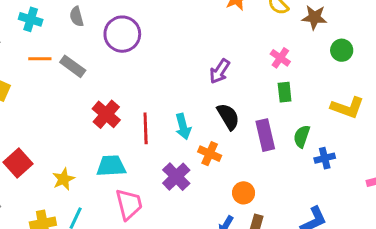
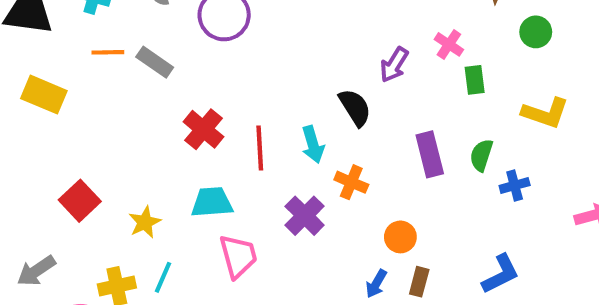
purple arrow: (220, 71) -> (394, 65), moved
green rectangle: (285, 92) -> (475, 80), moved
black semicircle: (228, 117) -> (355, 107), moved

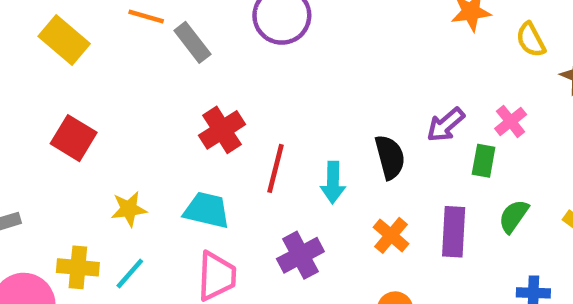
green rectangle: (475, 80) -> (484, 161), moved
green semicircle: (481, 155) -> (514, 216), moved
orange cross: (351, 182) -> (391, 235), moved
red square: (80, 201) -> (74, 138), moved, turned -33

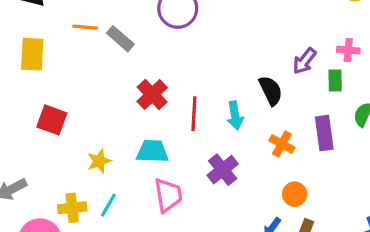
yellow rectangle: (64, 40) -> (32, 54), turned 64
pink cross: (511, 121) -> (348, 50), turned -35

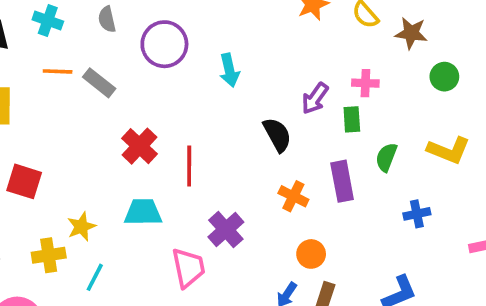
cyan arrow: (235, 115) -> (229, 70), moved
pink trapezoid: (168, 195) -> (188, 268), moved
yellow cross: (72, 208) -> (49, 255), moved

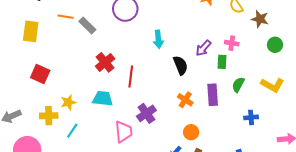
cyan arrow: (229, 70) -> (158, 39), moved

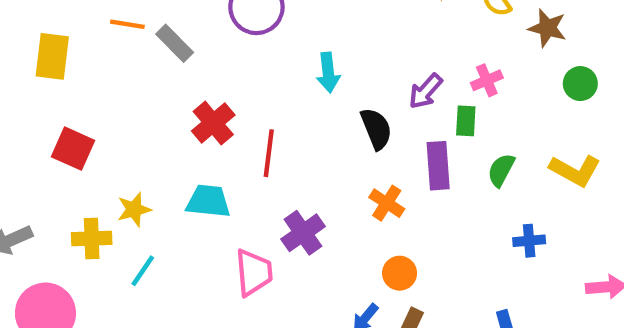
pink cross: (232, 43) -> (487, 80), turned -32
purple rectangle: (213, 95) -> (438, 166), moved

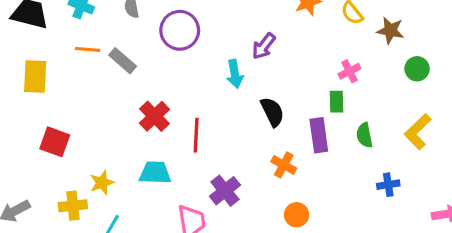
purple arrow: (425, 91) -> (264, 46), moved
green semicircle: (501, 170) -> (364, 135), turned -35
yellow L-shape: (575, 170) -> (418, 132), turned 111

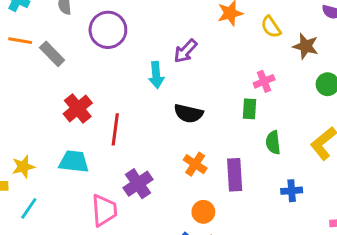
black semicircle: (272, 112) -> (189, 113), turned 124
purple rectangle: (319, 135) -> (235, 175), moved

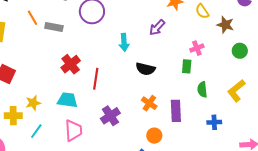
orange line: (20, 41) -> (32, 18), turned 49
purple arrow: (185, 51) -> (157, 28), moved
gray rectangle: (52, 54) -> (54, 27), turned -36
pink trapezoid: (104, 210) -> (73, 130), moved

